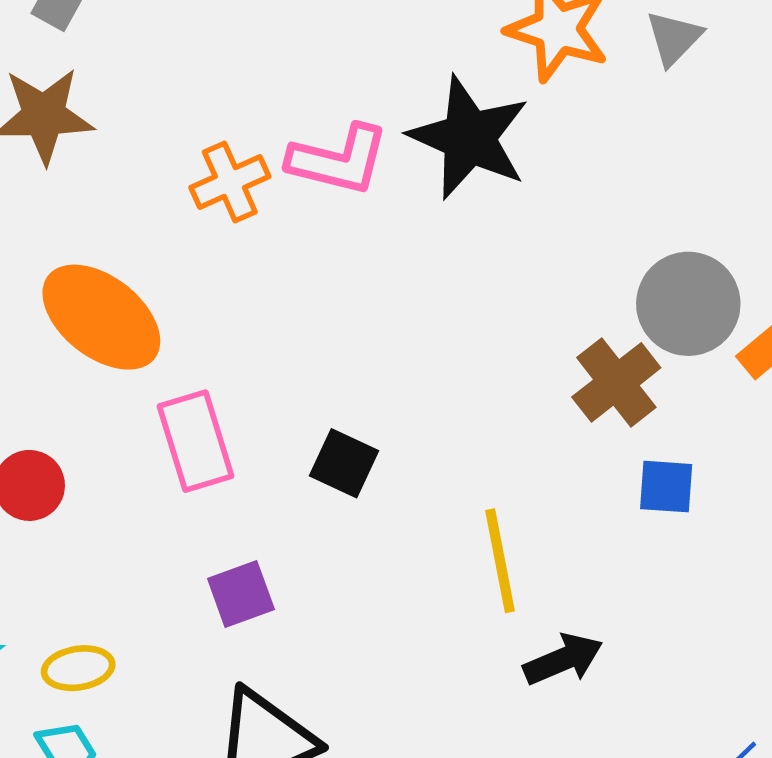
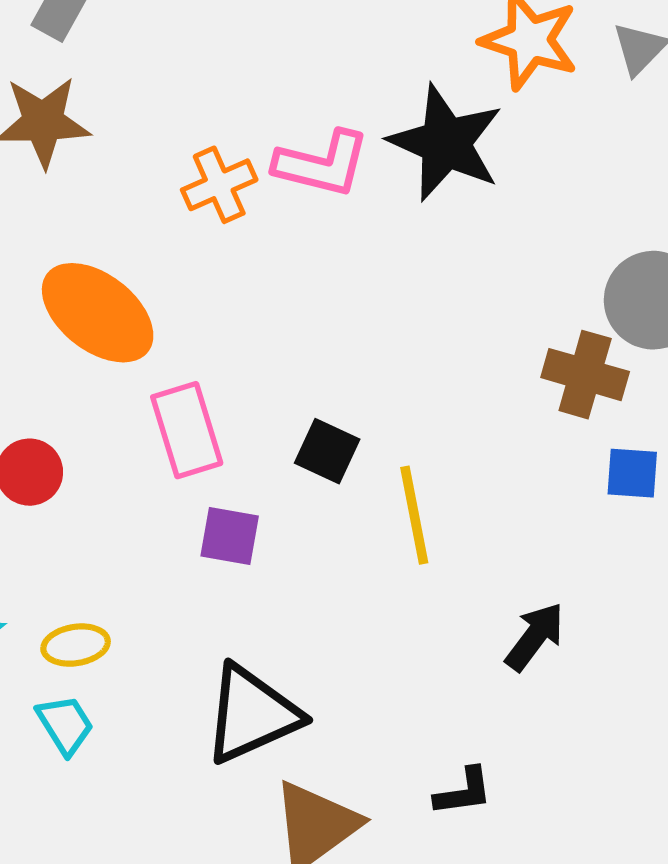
brown cross: (616, 382) -> (585, 375), turned -36
yellow line: (500, 561) -> (414, 515), moved
purple square: (241, 594) -> (230, 536), moved, turned 30
black arrow: (563, 659) -> (535, 637), turned -30

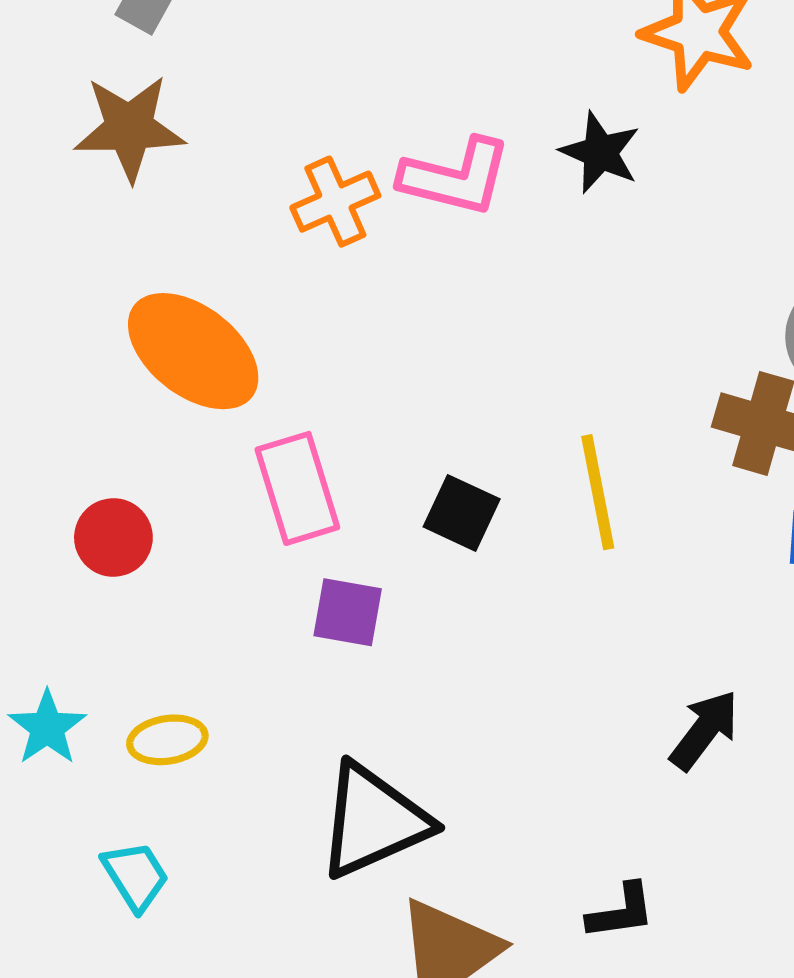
black star: (446, 143) -> (600, 152), size x0.6
yellow line: (414, 515) -> (598, 492), moved
cyan trapezoid: (65, 725) -> (135, 876), moved

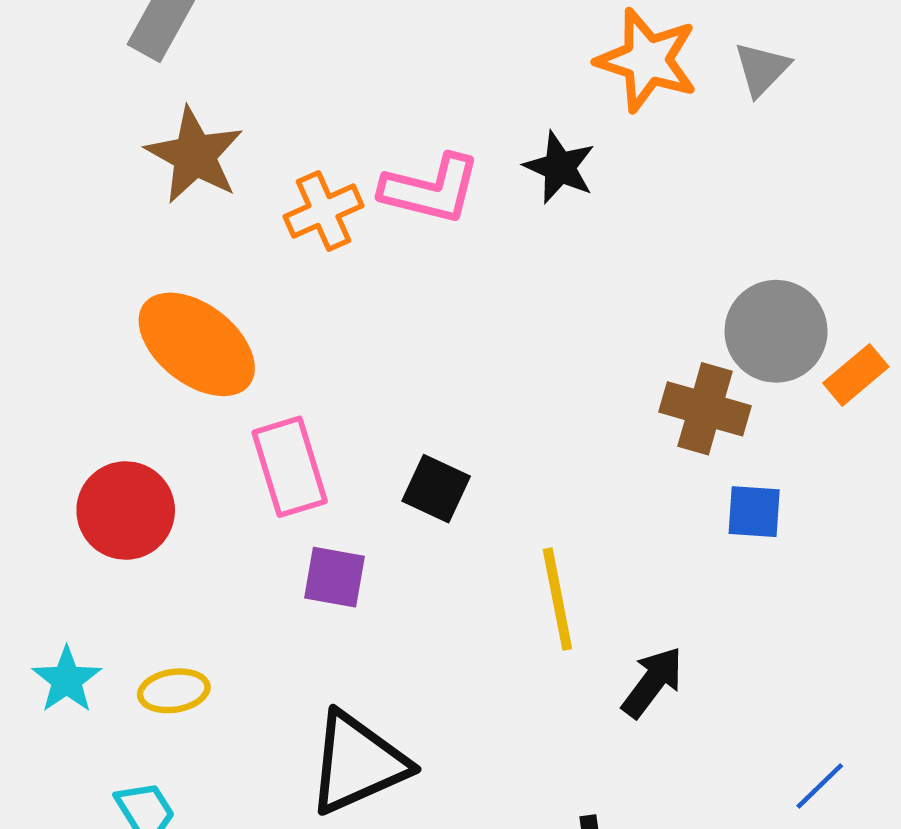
brown star: (129, 128) -> (195, 155), moved, turned 30
yellow line: (598, 492) -> (557, 599), moved
red circle: (113, 538) -> (126, 510), size x1.4

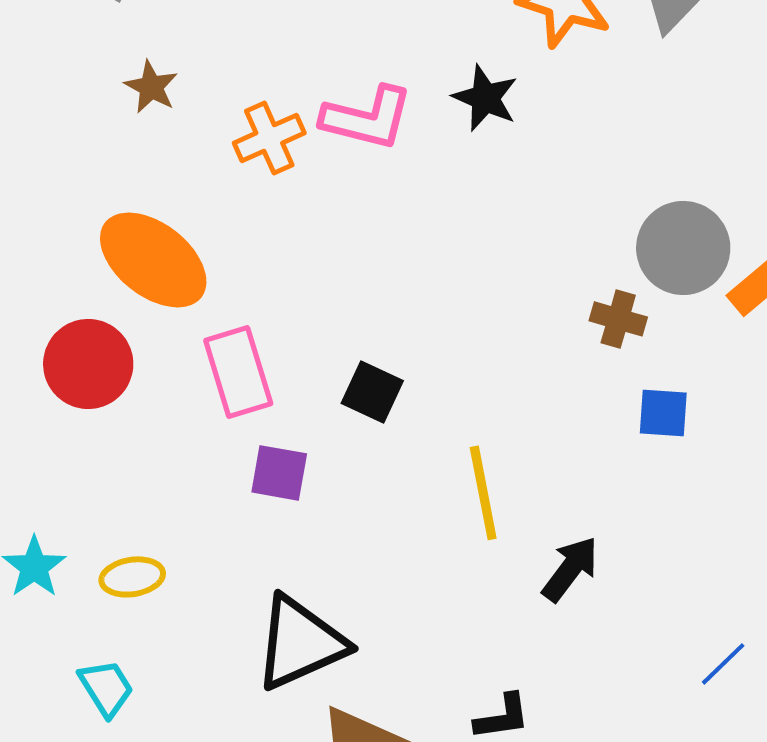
brown star: (195, 155) -> (151, 87), size x0.6
brown cross: (705, 409) -> (618, 319), size x0.7
red circle: (126, 510) -> (88, 364), moved

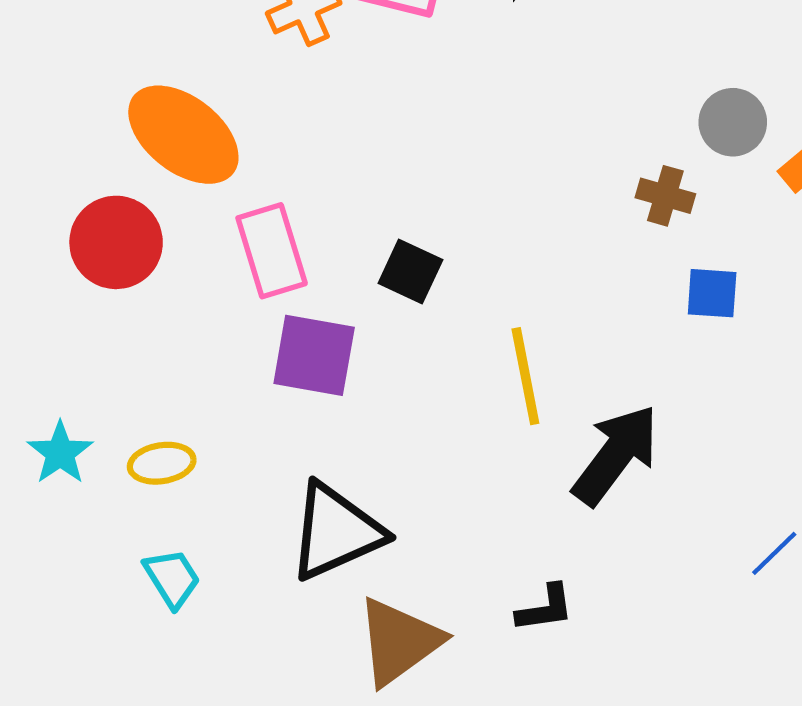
gray circle: (683, 248) -> (733, 122), size x0.7
purple square: (279, 473) -> (314, 355), size x1.4
black arrow: (570, 569) -> (616, 455), size x1.5
cyan trapezoid: (106, 688) -> (172, 578), moved

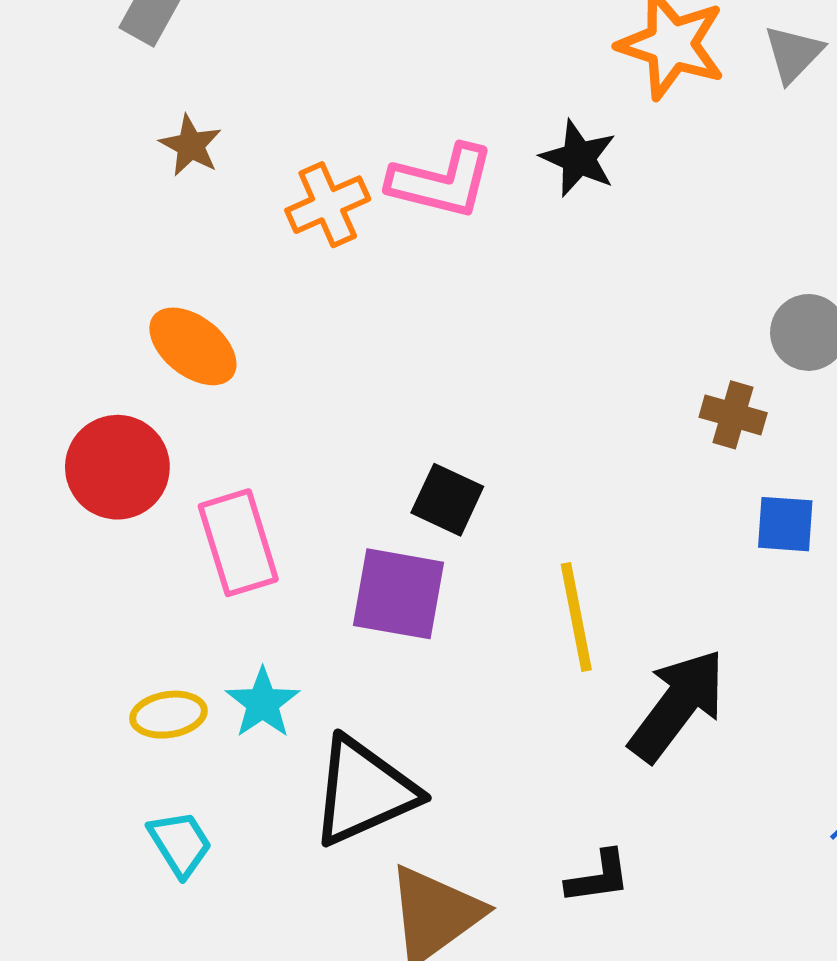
orange ellipse: (183, 135) -> (193, 346), size x0.7
pink rectangle: (272, 251) -> (238, 543), moved
purple square: (314, 355) -> (399, 594), moved
cyan star: (60, 453) -> (263, 703), moved

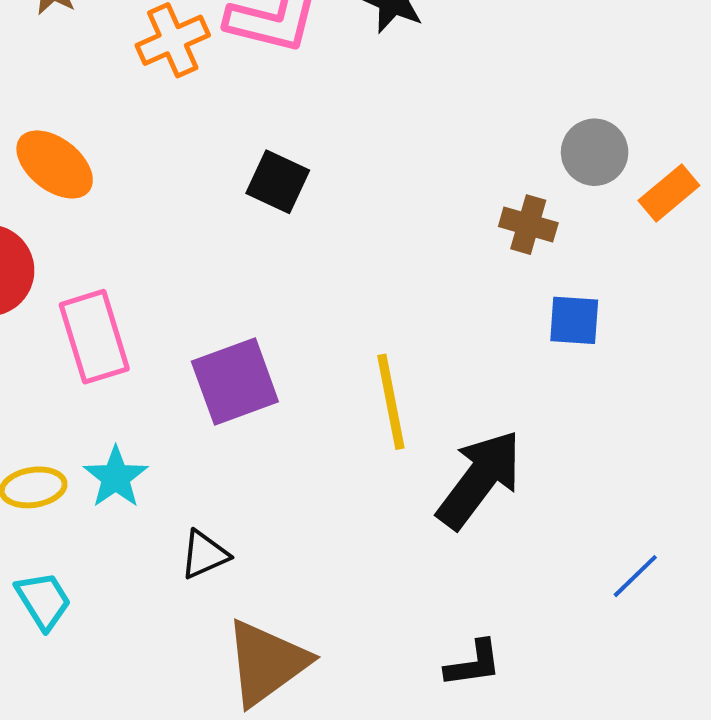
black square: (447, 500) -> (278, 182), moved
purple square: (399, 594) -> (235, 381), turned -30
black triangle: (364, 791) -> (204, 555), size x0.5
black L-shape: (598, 877) -> (473, 664), moved

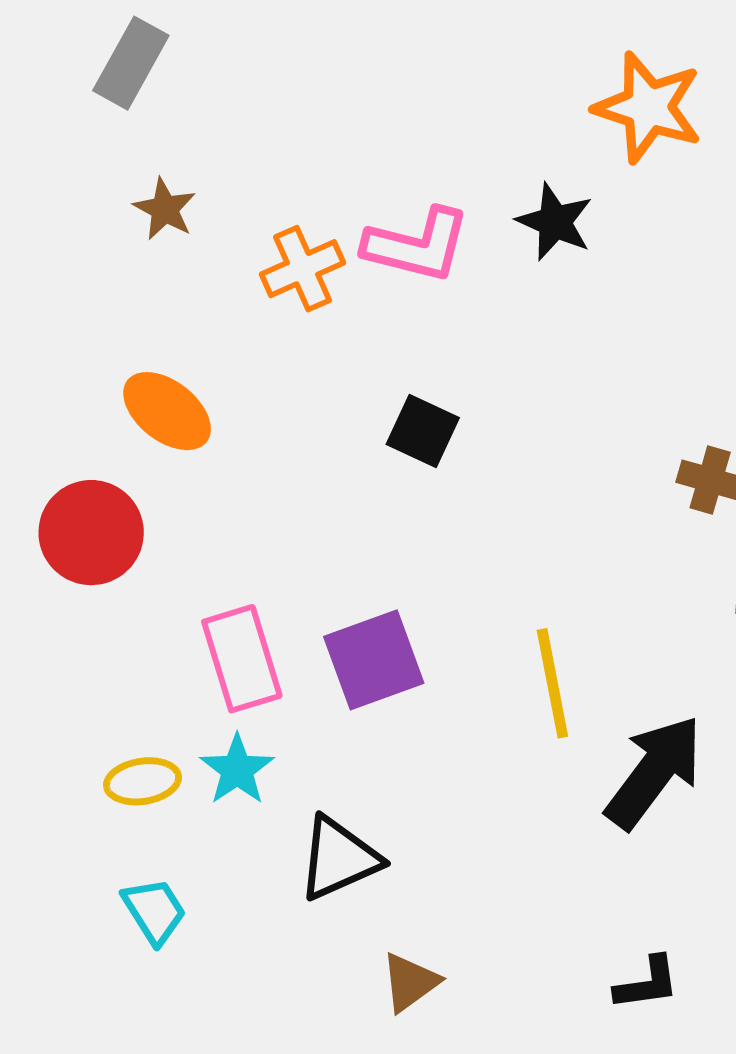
pink rectangle: (94, 337) -> (242, 659), moved
black triangle: (204, 555) -> (339, 858), size x1.5
brown triangle: (267, 663) -> (410, 982), size x0.6

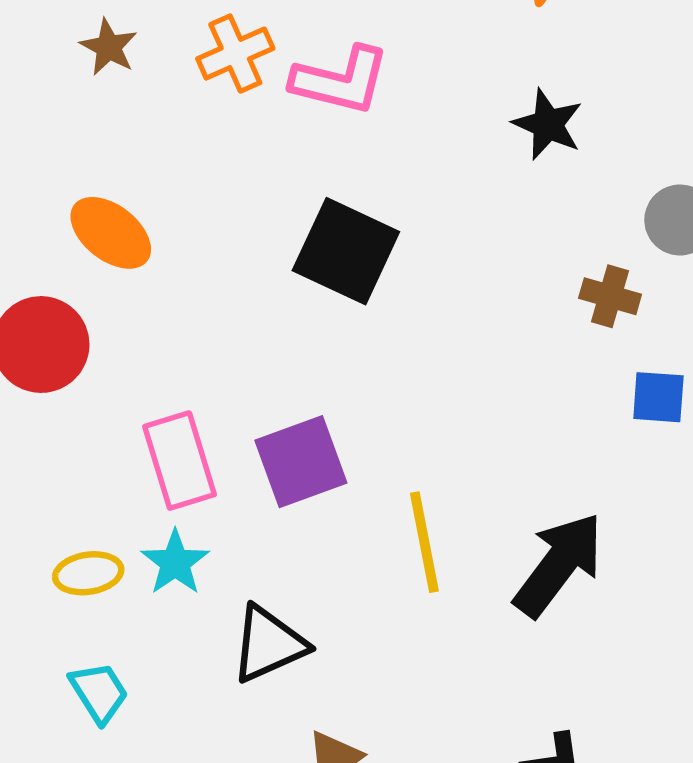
black star: (555, 222) -> (548, 124), moved
orange cross: (303, 269) -> (235, 54), moved
black square: (423, 431) -> (346, 251), size x1.6
yellow line: (552, 683) -> (424, 542), moved

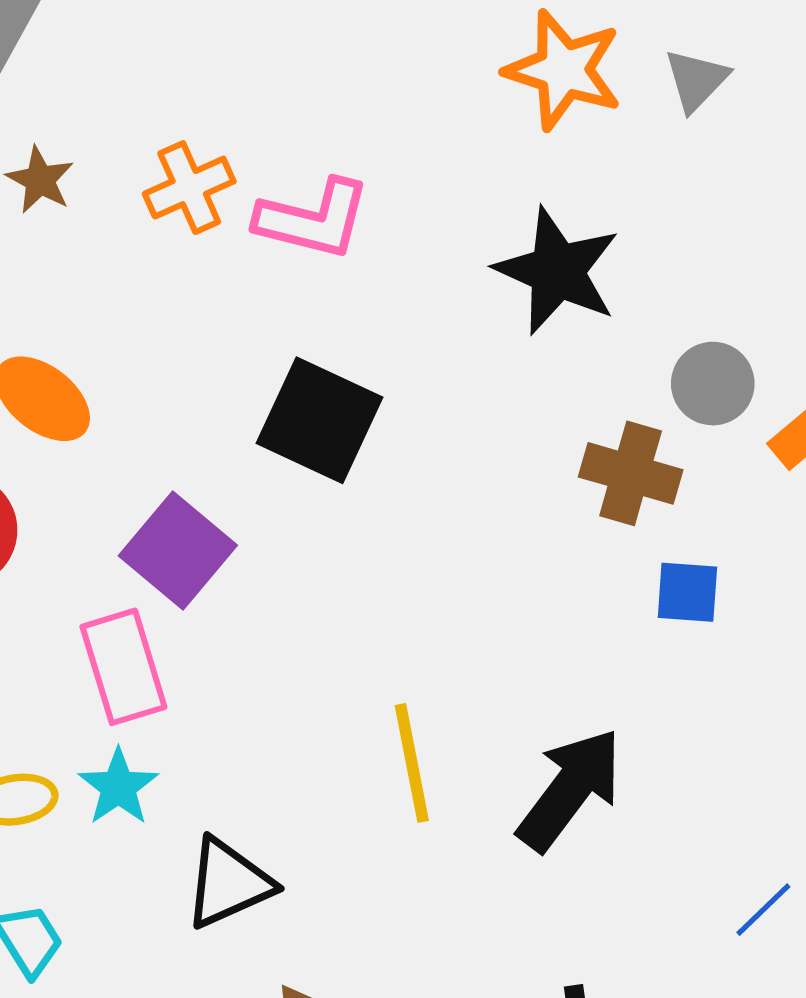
black star: (548, 124) -> (557, 271), size x1.5
brown cross: (610, 296) -> (631, 473), size x1.4
purple square: (301, 462) -> (178, 550), moved, turned -30

